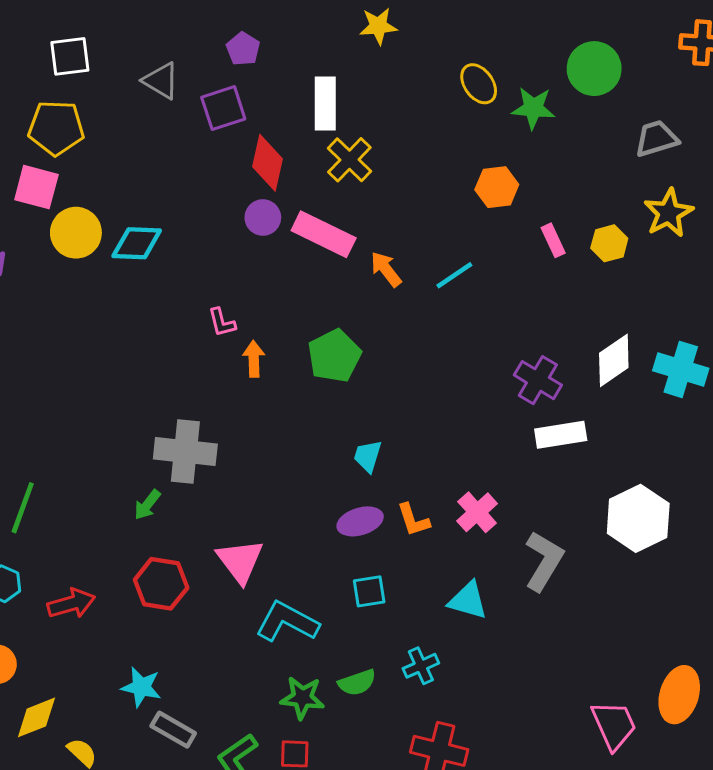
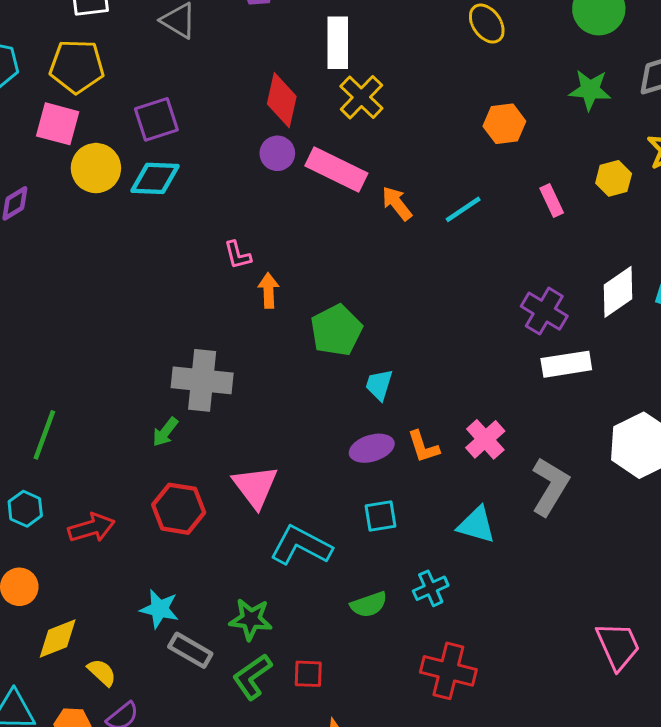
purple square: (223, 108) -> (156, 119), moved
green star: (533, 108) -> (590, 90), moved
pink rectangle: (553, 240) -> (552, 200), moved
green pentagon: (334, 356) -> (336, 330), moved
green star: (302, 698) -> (251, 619), moved

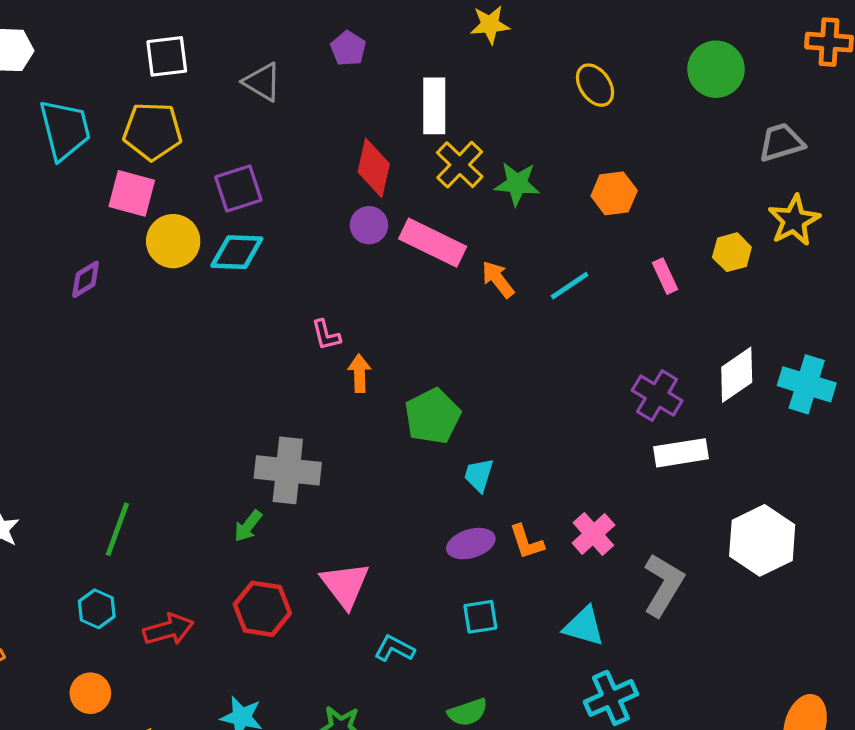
green star: (590, 90) -> (517, 184), moved
cyan L-shape: (301, 546) -> (394, 649), size x0.6
cyan cross: (431, 588) -> (611, 698), moved, size x1.4

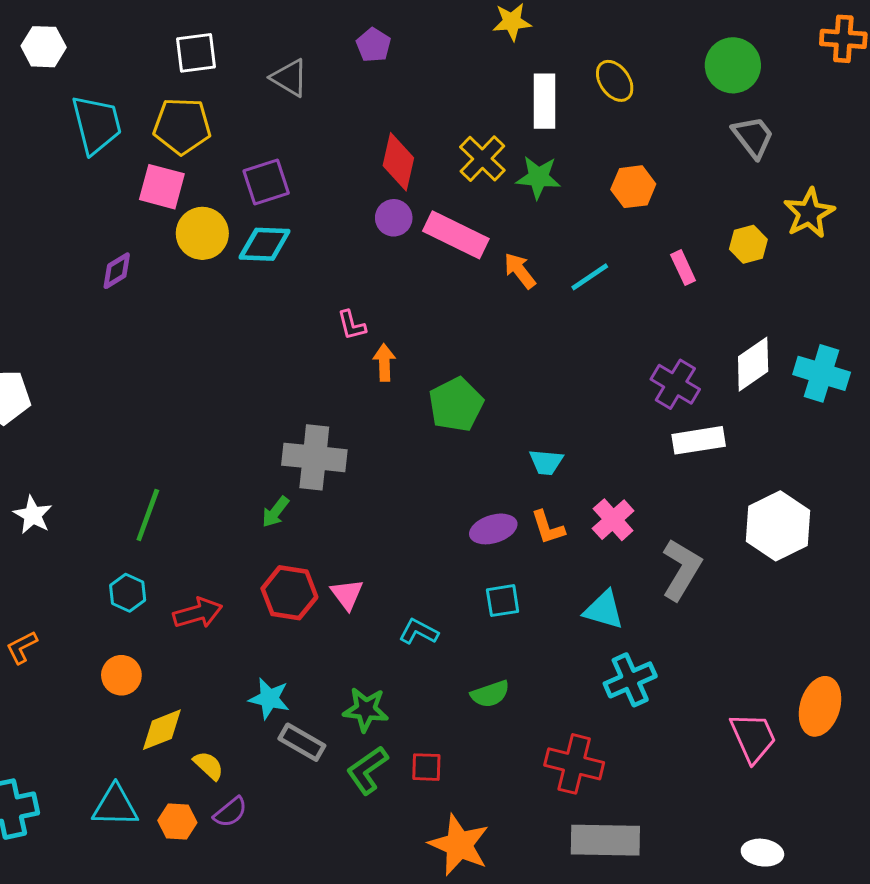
white rectangle: (434, 106) -> (545, 101), moved
gray trapezoid: (781, 142) -> (753, 137), moved, turned 69
cyan trapezoid: (479, 475) -> (546, 462), moved, turned -102
pink triangle: (345, 585) -> (347, 594), moved, size x0.7

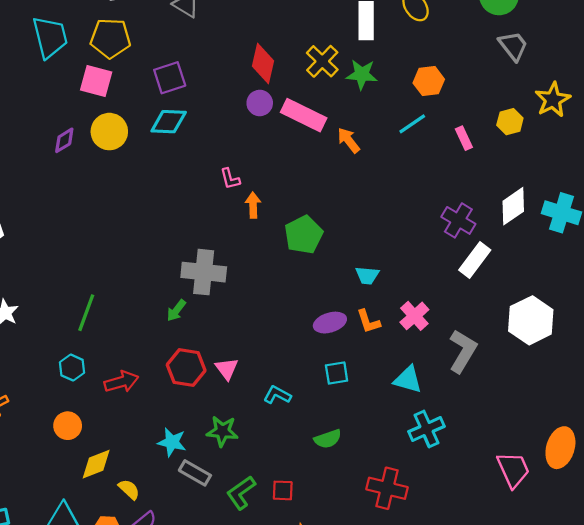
yellow circle: (202, 233) -> (109, 132), moved
cyan line: (590, 277) -> (412, 124), moved
white rectangle: (699, 440) -> (475, 260), turned -44
green star: (366, 709) -> (222, 431), moved

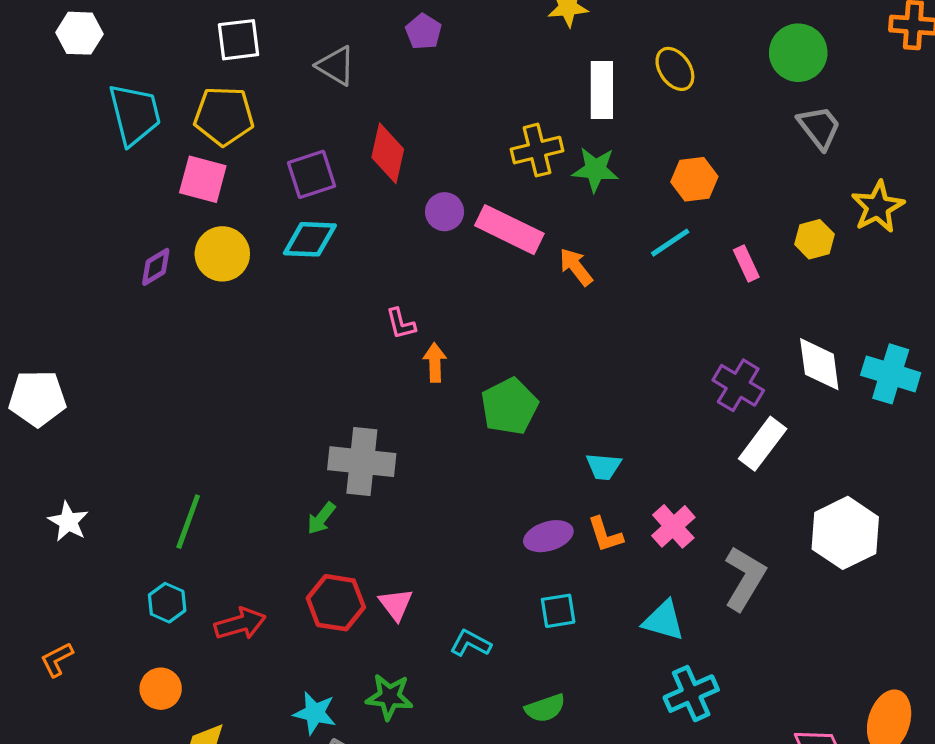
yellow cross: (322, 61) -> (537, 150), turned 32
red diamond: (263, 63) -> (388, 153), moved
white diamond: (513, 206) -> (819, 364), turned -63

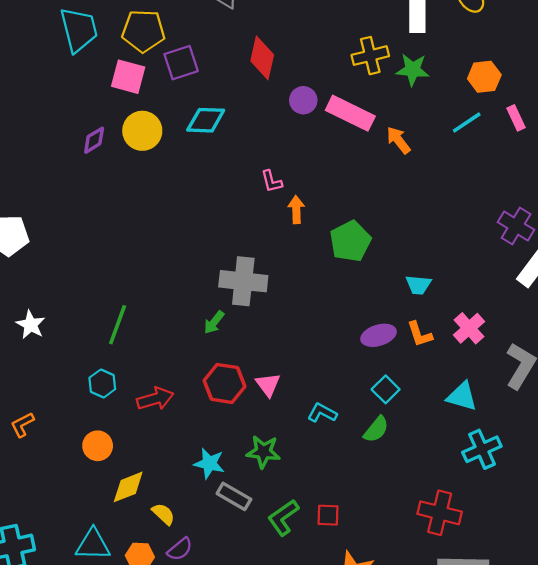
purple square: (312, 174) -> (181, 63), moved
pink rectangle: (746, 264) -> (516, 118), moved
cyan square: (558, 611) -> (386, 389), turned -36
green semicircle: (545, 708) -> (376, 429), moved, turned -32

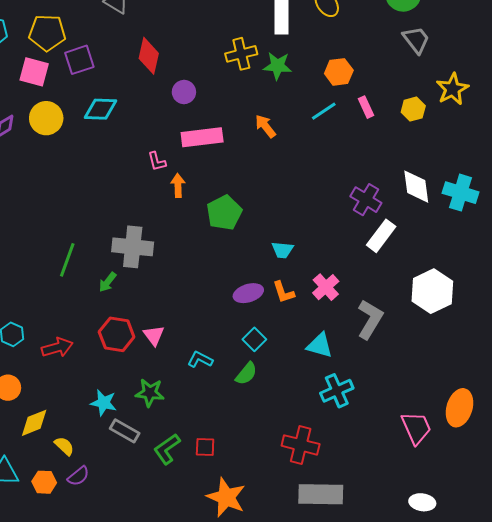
pink rectangle: (350, 113) -> (202, 137), moved, turned -33
green line: (118, 325) -> (67, 260), moved

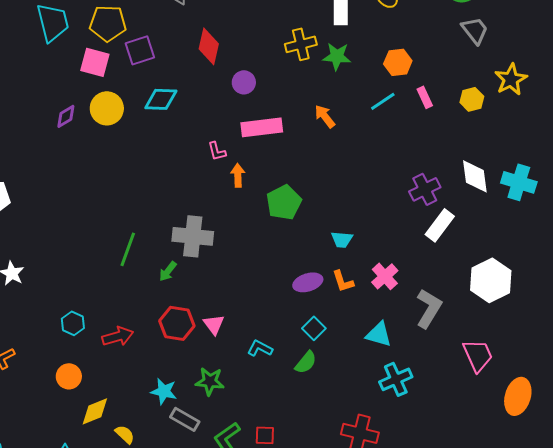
purple cross: (366, 200) -> (425, 189), turned 32
pink trapezoid: (416, 428) -> (478, 355), moved

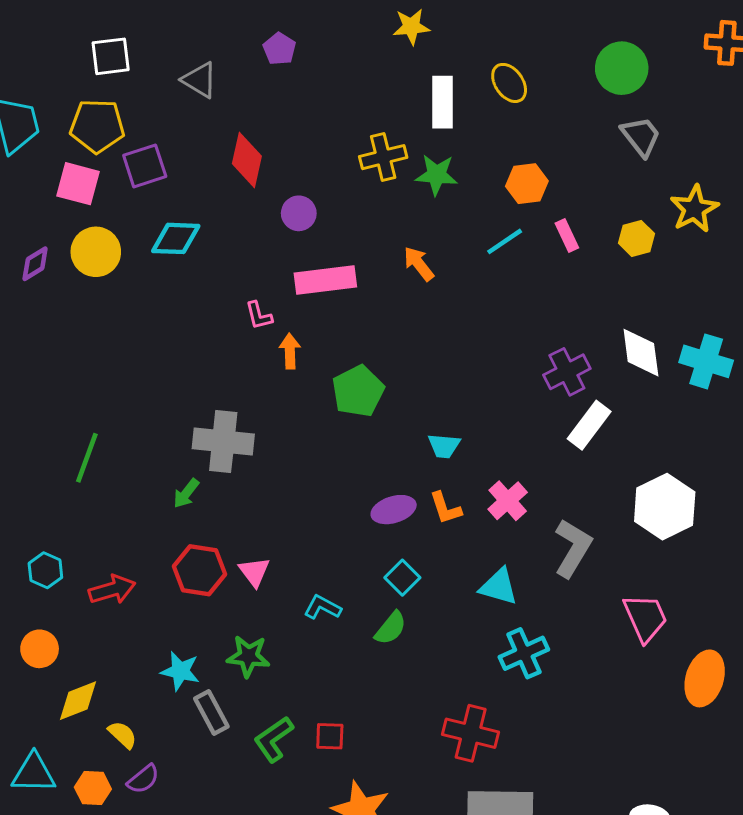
green line: (128, 249) -> (87, 458), moved
gray rectangle: (185, 419) -> (211, 712), turned 32

